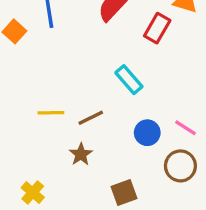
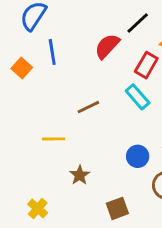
cyan rectangle: (129, 80) -> (138, 97), moved
brown line: (91, 118) -> (88, 107), moved

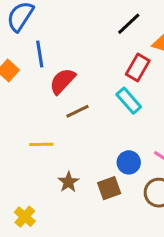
red semicircle: (107, 46) -> (62, 81), moved
brown square: (117, 208) -> (109, 188), moved

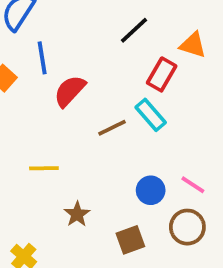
black line: (129, 24) -> (134, 30), moved
brown line: (77, 111) -> (112, 128), moved
brown square: (109, 188) -> (130, 240), moved

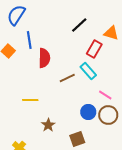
red semicircle: (70, 91) -> (44, 58), turned 138
pink line: (193, 185) -> (105, 95), moved
brown circle: (187, 227) -> (108, 115), moved

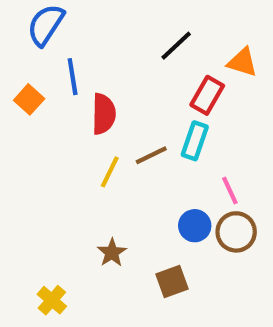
cyan rectangle: (88, 71) -> (195, 141), turned 60
pink line: (105, 95) -> (230, 190), turned 32
yellow line: (30, 100) -> (110, 172), moved, turned -63

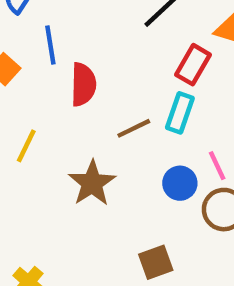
yellow line: (110, 172) -> (26, 146), moved
blue circle: (195, 226) -> (180, 183), moved
brown star: (112, 253) -> (92, 183), moved, size x1.5

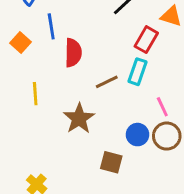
yellow line: (26, 146) -> (35, 94), turned -30
blue circle: (180, 183) -> (137, 135), moved
brown square: (156, 262) -> (111, 162), moved, turned 35

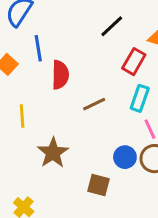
cyan rectangle: (137, 72) -> (140, 98), moved
brown star: (79, 118) -> (53, 153), moved

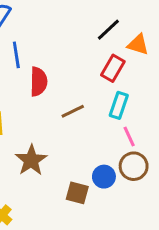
black line: (112, 26) -> (108, 30), moved
blue circle: (125, 157) -> (104, 177), moved

